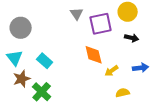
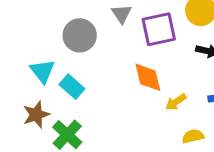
gray circle: (21, 28) -> (80, 35), moved
cyan triangle: (15, 58) -> (42, 71), moved

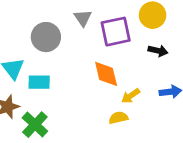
cyan rectangle: (72, 87) -> (39, 82), turned -40
yellow semicircle: (193, 136) -> (118, 118), moved

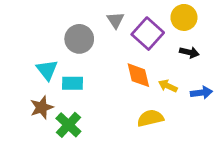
purple square: (116, 32) -> (148, 34), turned -36
yellow arrow: (131, 96) -> (168, 86), moved, turned 60
yellow semicircle: (118, 118) -> (150, 118), size x1.4

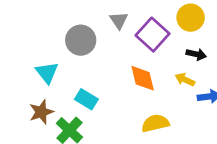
cyan rectangle: (73, 83) -> (86, 99), moved, turned 30
yellow arrow: (168, 86) -> (185, 80), moved

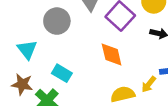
yellow arrow: (185, 80) -> (149, 84), moved, turned -77
brown star: (41, 112) -> (22, 84), turned 30

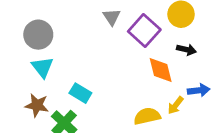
gray circle: (57, 21) -> (38, 35), moved
orange diamond: (112, 55) -> (161, 70), moved

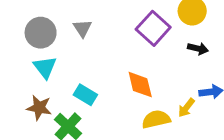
gray triangle: (112, 17) -> (82, 28), moved
orange diamond: (161, 70) -> (140, 85), moved

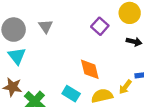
purple square: (153, 28) -> (100, 26), size x0.7
cyan rectangle: (85, 95) -> (71, 94), moved

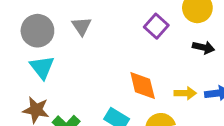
yellow arrow: (125, 87) -> (185, 93), moved, turned -128

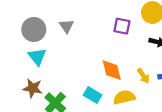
purple square: (156, 26) -> (122, 26), turned -30
yellow arrow: (185, 93) -> (143, 76), turned 56

